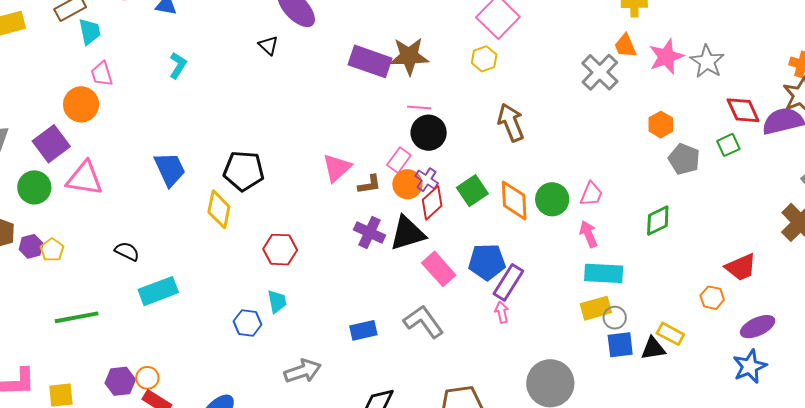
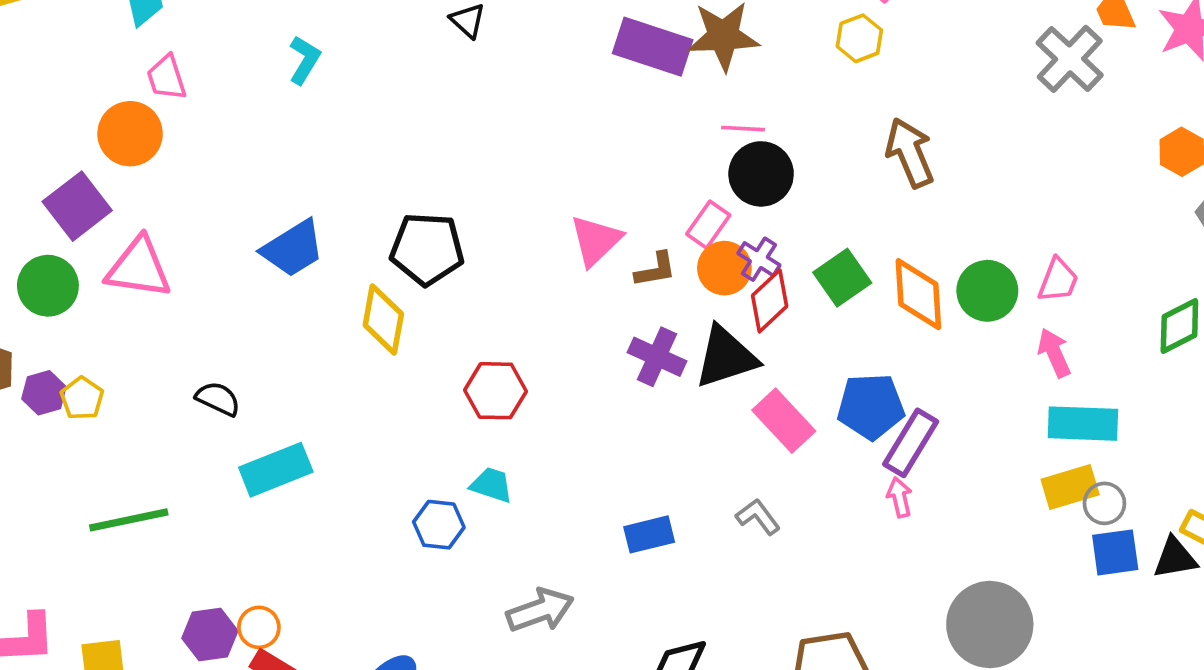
blue trapezoid: (170, 169) -> (293, 248), turned 84
cyan trapezoid: (277, 302) -> (492, 485), turned -60
gray L-shape: (424, 322) -> (758, 517), size x0.6

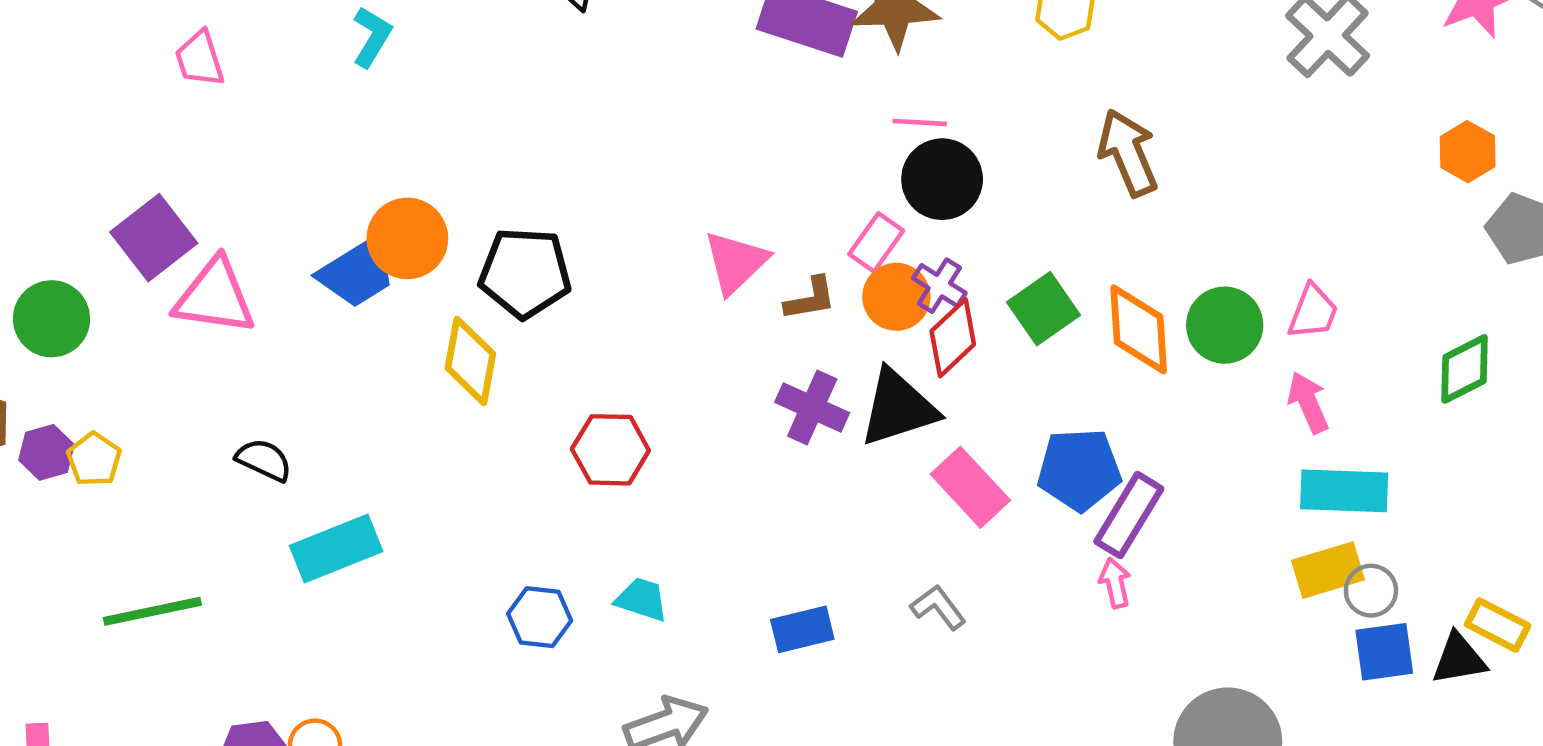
orange circle: (130, 134) -> (407, 238), moved
purple square: (77, 206) -> (154, 238), moved
pink triangle: (139, 268) -> (215, 297), moved
cyan trapezoid: (492, 485) -> (642, 599), moved

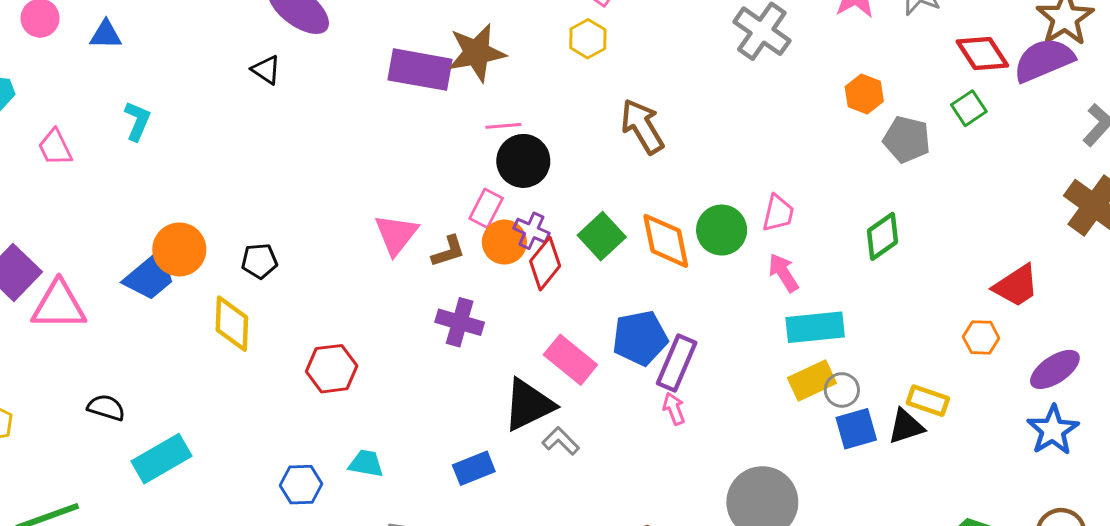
pink trapezoid: (200, 59) -> (55, 147), moved
black pentagon: (525, 273) -> (259, 261), size x0.6
black triangle: (898, 408) -> (528, 405), moved

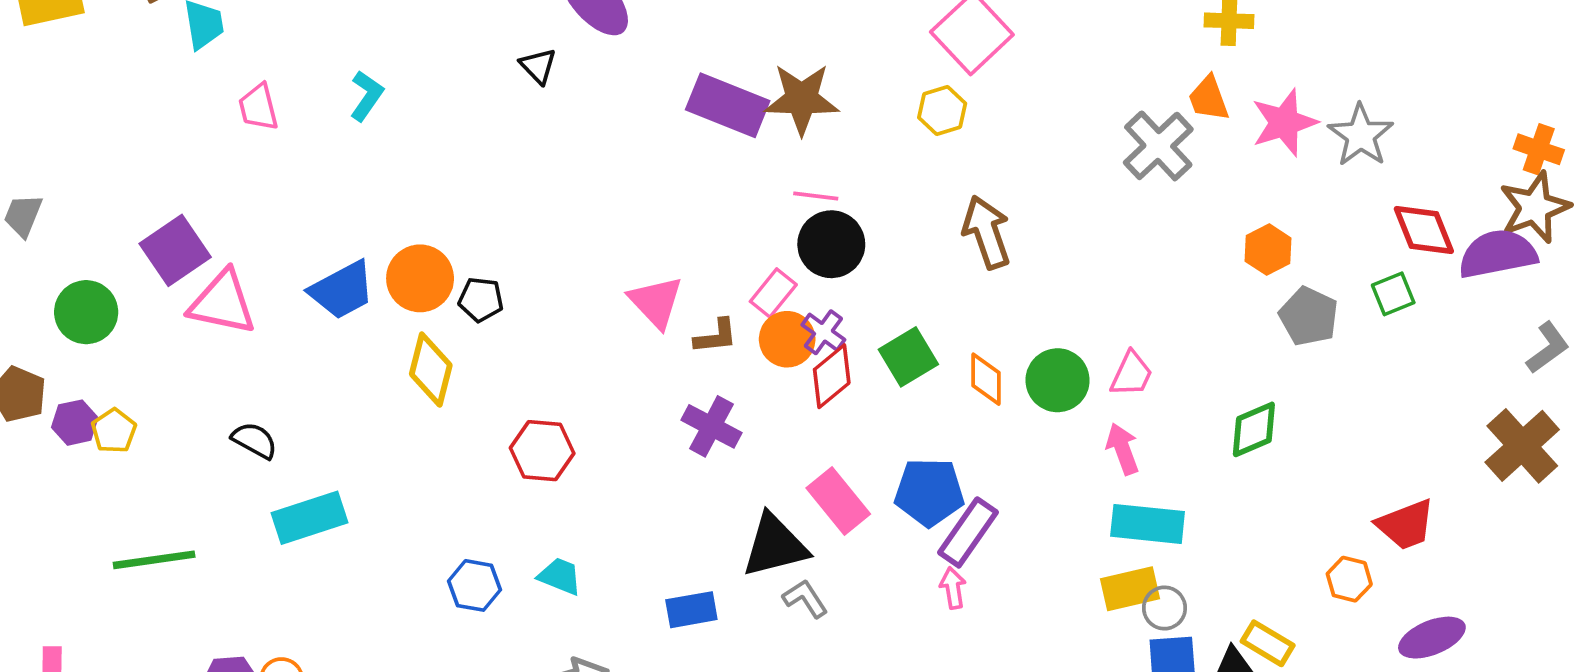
pink triangle: (396, 234) -> (656, 302), turned -33
orange diamond: (666, 241) -> (986, 379), size x0.7
orange circle: (179, 249) -> (420, 278), moved

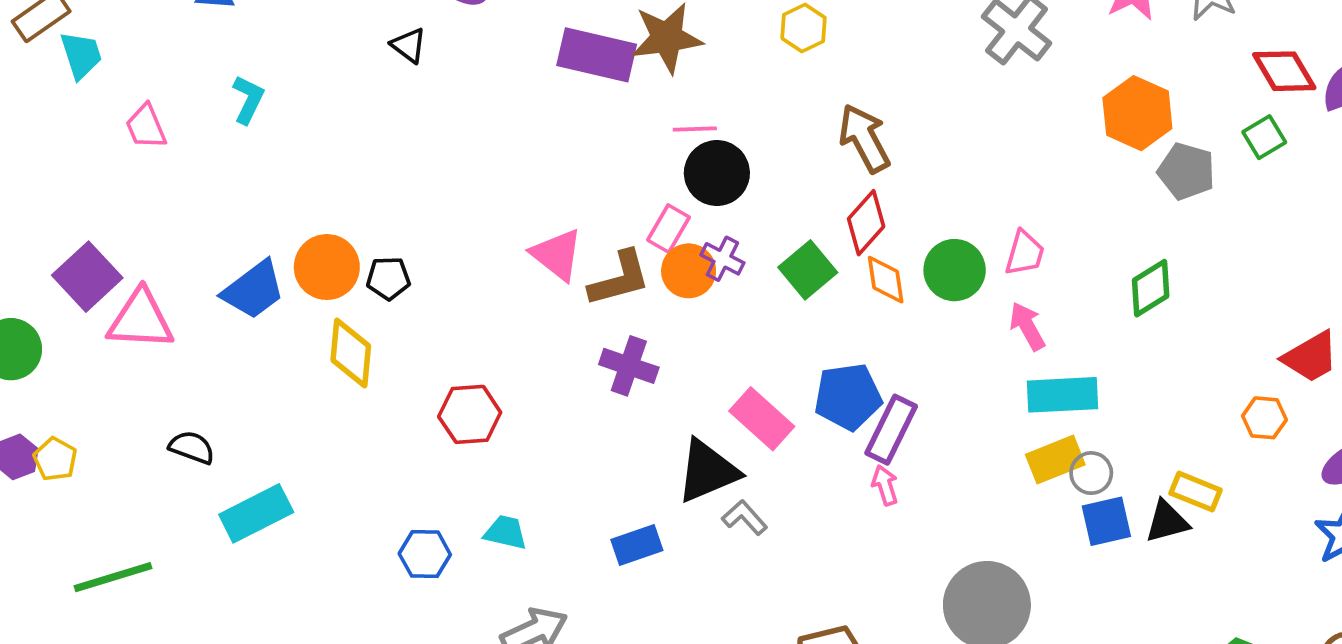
orange hexagon: (1268, 250) -> (1137, 113), size x1.5
brown L-shape: (716, 336) -> (620, 279), size x1.5
red diamond: (832, 376) -> (866, 223), moved

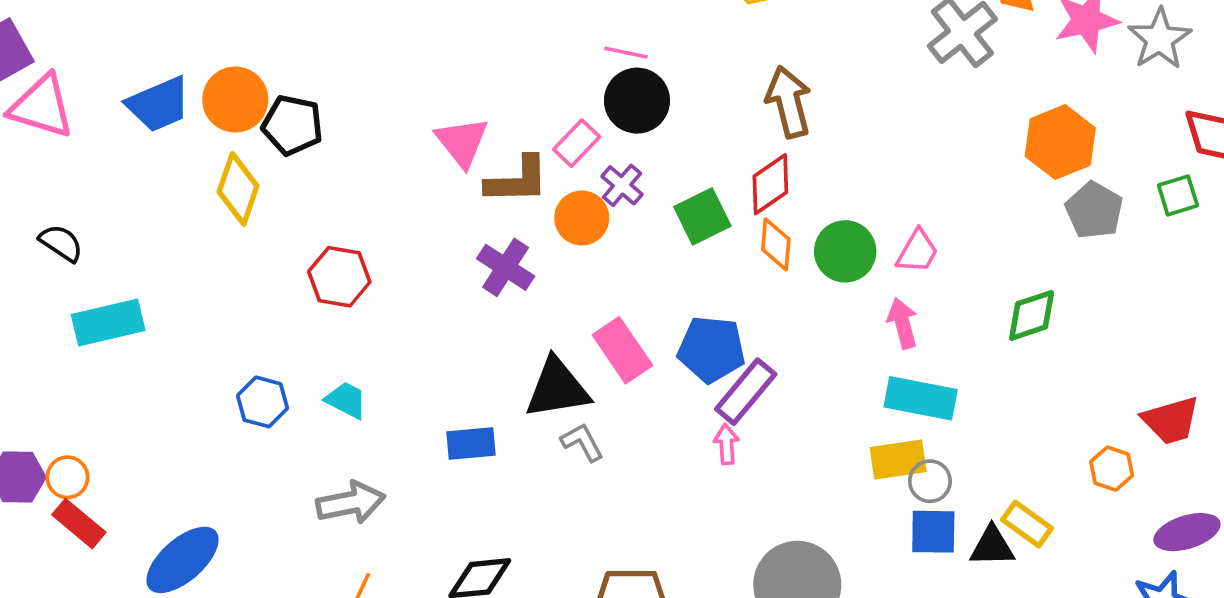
orange circle: (689, 271) -> (582, 218), moved
black pentagon: (388, 278) -> (292, 125), size x1.4

